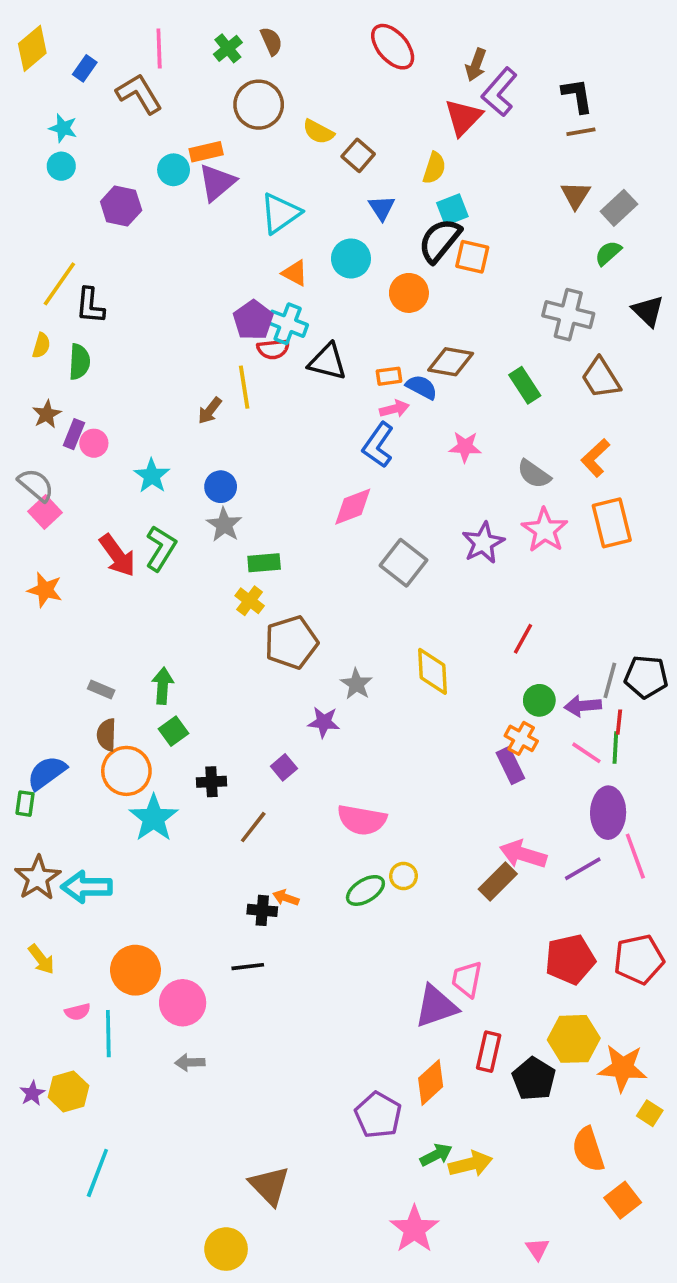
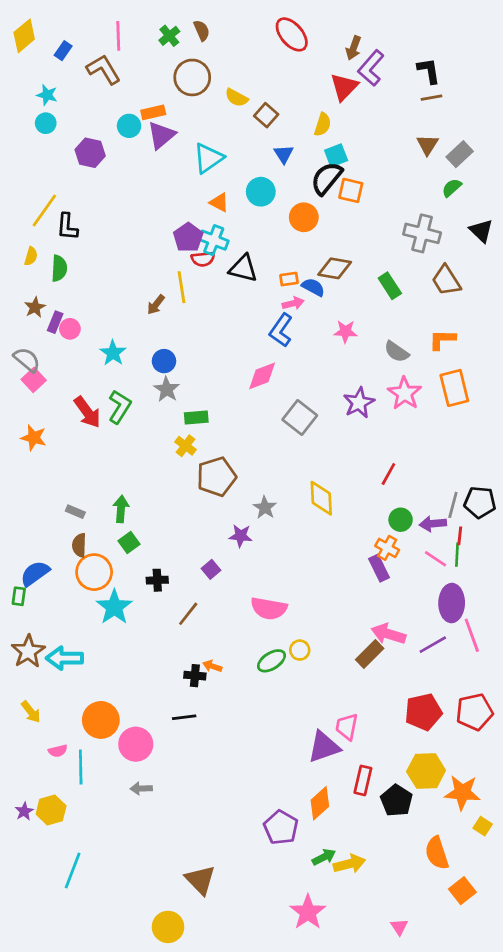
orange L-shape: (595, 458) -> (442, 340), turned 44

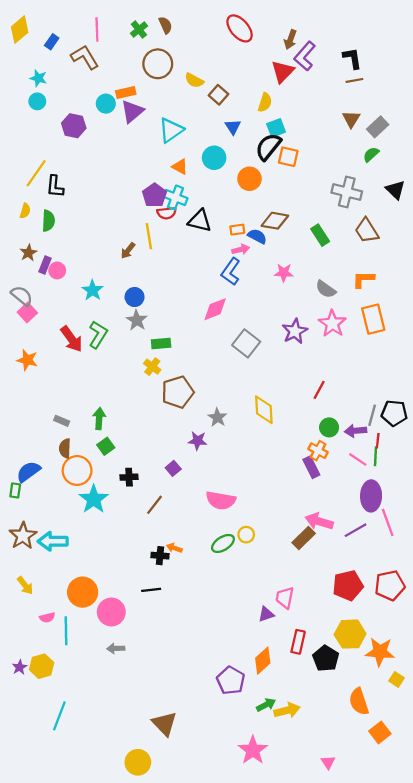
purple triangle: (324, 747) -> (266, 614), size x0.6

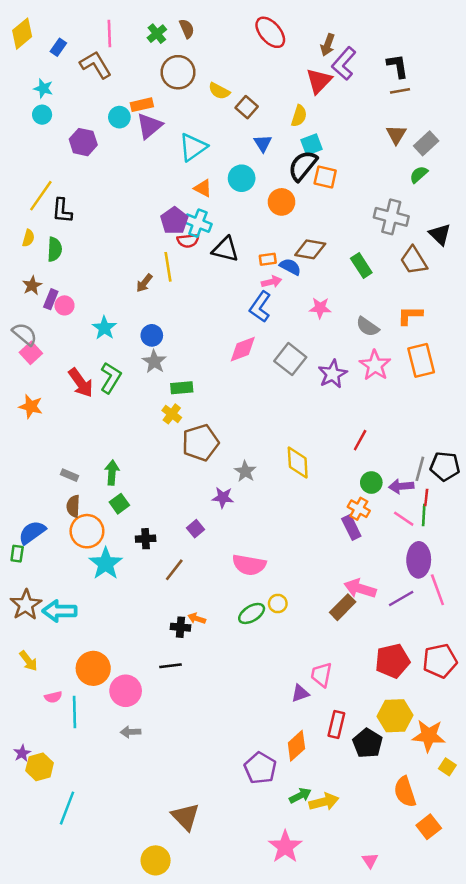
black triangle: (395, 190) -> (440, 234), moved
gray square: (246, 343) -> (290, 359), moved
yellow hexagon: (42, 666) -> (40, 767), moved

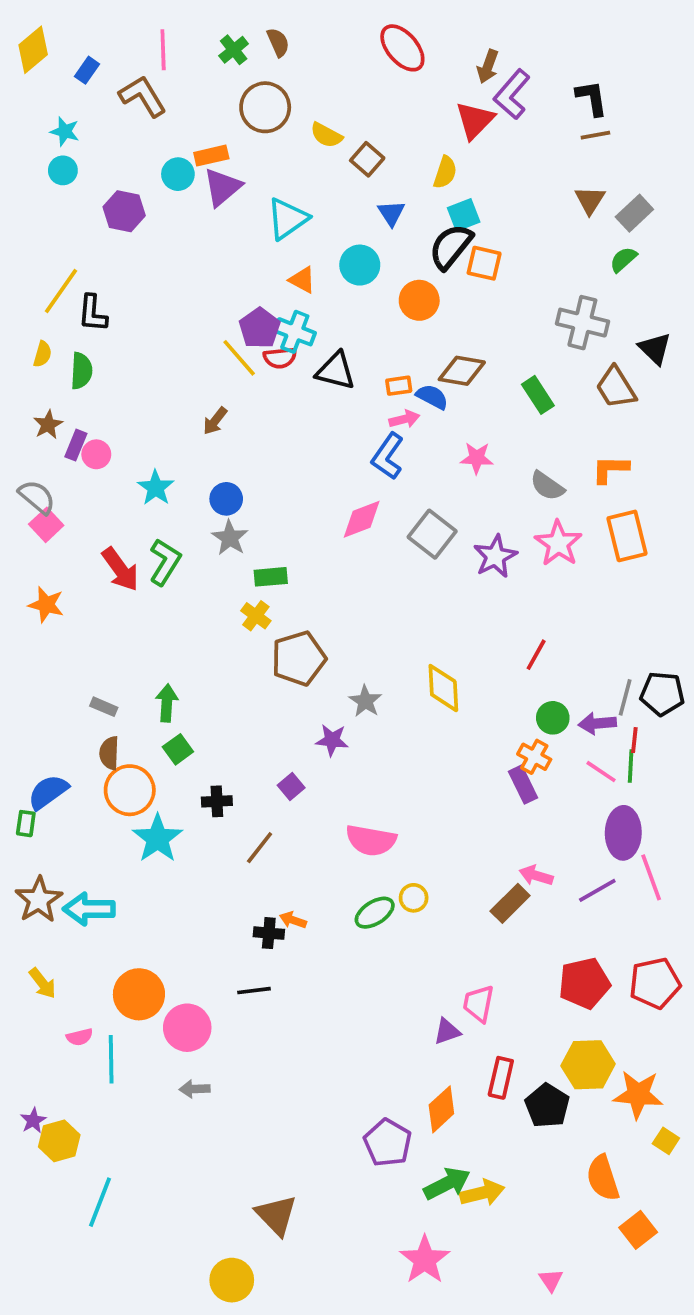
yellow line: (168, 267) -> (239, 358), moved, turned -32
pink arrow: (360, 589) -> (536, 876), size x0.7
green arrow: (300, 796) -> (447, 1184), size x1.4

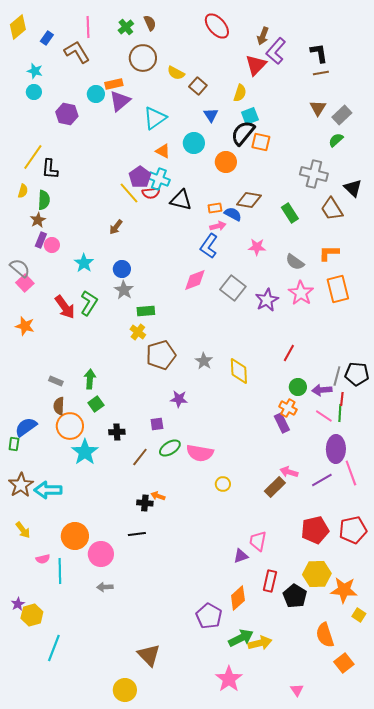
brown star: (48, 425) -> (38, 220), moved
gray star: (365, 701) -> (204, 361), moved
purple square: (291, 786) -> (157, 424), turned 32
green ellipse: (375, 913) -> (170, 448), moved

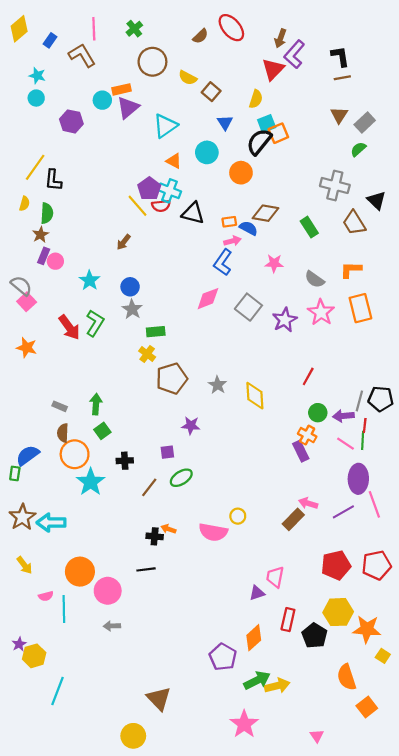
brown semicircle: (150, 23) -> (200, 36), moved, turned 70
orange square: (261, 142) -> (278, 133), moved, turned -36
pink semicircle: (200, 453) -> (213, 532), moved

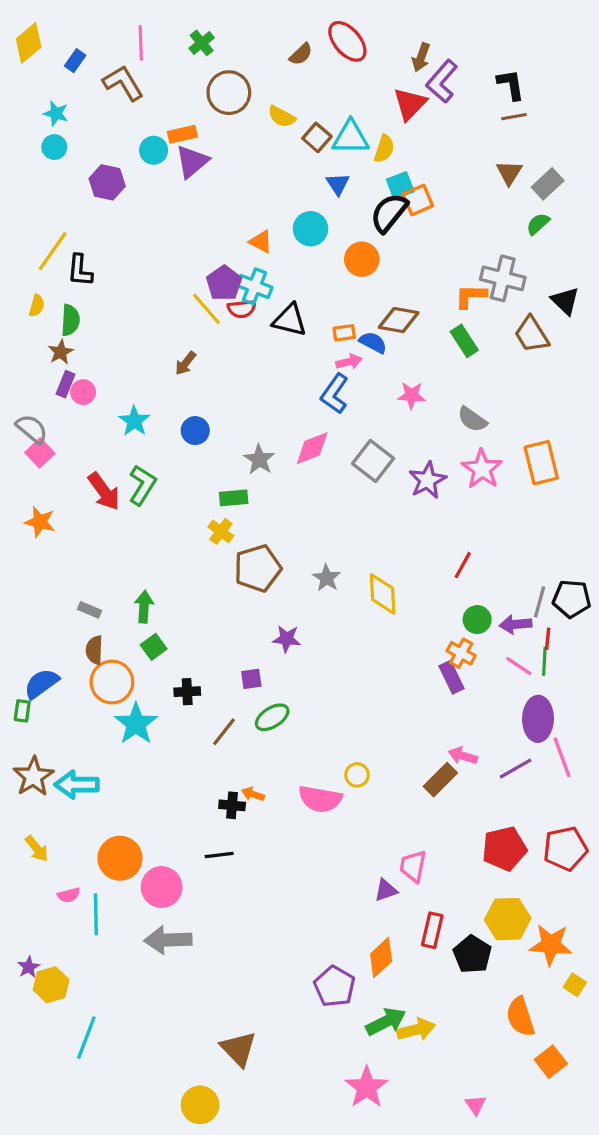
cyan triangle: (165, 126) -> (351, 137), moved, turned 35
orange L-shape: (351, 270) -> (471, 296), moved
gray star: (132, 309) -> (259, 459), moved
gray arrow: (112, 626) -> (168, 940), size x1.8

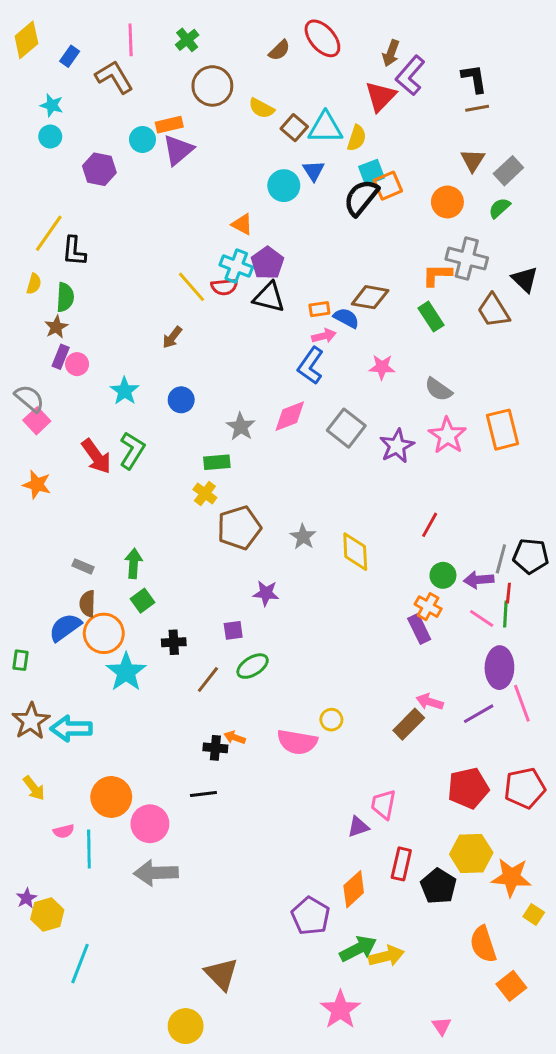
cyan circle: (311, 229) -> (284, 186), moved
orange circle: (362, 259) -> (447, 202), moved
purple pentagon: (224, 283) -> (267, 263), moved
blue semicircle: (41, 684) -> (65, 627), moved

